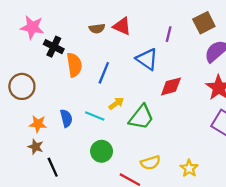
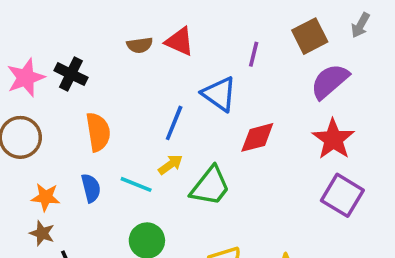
pink star: (32, 27) -> (26, 78), moved, turned -30
orange semicircle: (74, 65) -> (98, 132), moved
blue line: (104, 73) -> (174, 123), moved

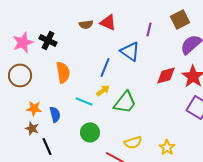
red diamond: (257, 137) -> (166, 75), moved
blue semicircle: (91, 188) -> (55, 114), moved

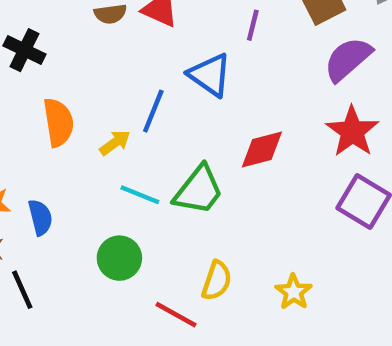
red diamond: (166, 75) -> (262, 150), moved
yellow arrow: (103, 90) -> (115, 143), moved
cyan line: (84, 101) -> (140, 195), moved
yellow semicircle: (133, 142) -> (217, 281), turned -54

